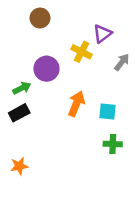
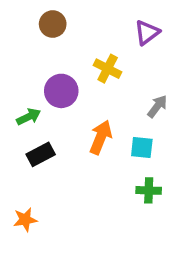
purple triangle: (102, 34) -> (147, 33), moved
gray arrow: (122, 62) -> (157, 106), moved
black rectangle: (19, 113) -> (41, 154), moved

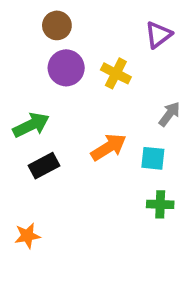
purple circle: (61, 91) -> (66, 68), moved
green arrow: (29, 117) -> (31, 125), size x1.4
orange arrow: (101, 137) -> (109, 147), turned 36

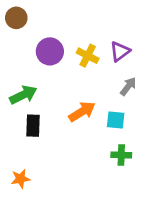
brown circle: (57, 25) -> (16, 18), moved
purple triangle: (158, 35) -> (120, 51), moved
black rectangle: (44, 166) -> (33, 126), turned -60

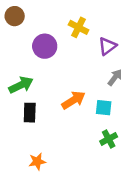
yellow cross: (88, 56) -> (79, 27), moved
green cross: (121, 155) -> (109, 139), turned -30
orange star: (20, 179) -> (37, 161), moved

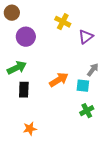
purple circle: (45, 46) -> (26, 37), moved
gray arrow: (115, 77) -> (93, 70), moved

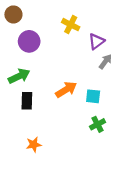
gray arrow: (93, 70) -> (105, 62), moved

